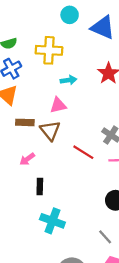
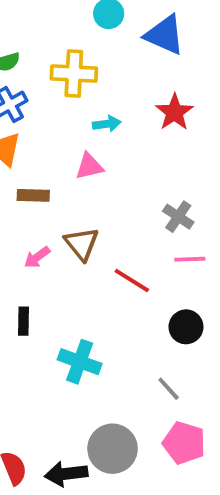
brown triangle: (50, 130) -> (82, 244), moved
red line: (83, 152) -> (132, 280), moved
black rectangle: (40, 187) -> (24, 321), moved

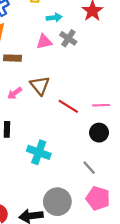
gray cross: (178, 217) -> (68, 38), moved
pink line: (190, 259) -> (101, 105), moved

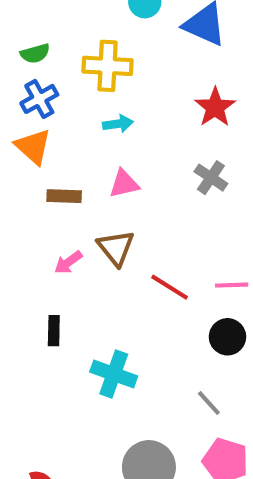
cyan arrow: (54, 18) -> (118, 124), moved
gray cross: (68, 38) -> (211, 178), moved
pink triangle: (44, 42) -> (124, 184), moved

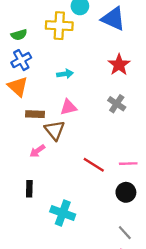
yellow cross: (108, 66) -> (59, 26), moved
brown triangle: (116, 248) -> (55, 130), moved
gray line: (209, 403) -> (125, 233), moved

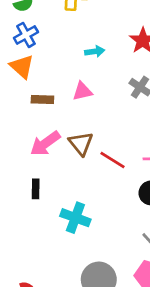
cyan arrow: (65, 74) -> (95, 51), moved
brown triangle: (55, 130) -> (81, 144), moved
pink arrow: (37, 151) -> (45, 144), size x1.6

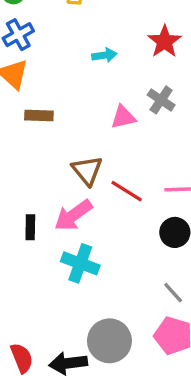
pink triangle: (82, 91) -> (123, 117), moved
pink arrow: (45, 144) -> (73, 215), moved

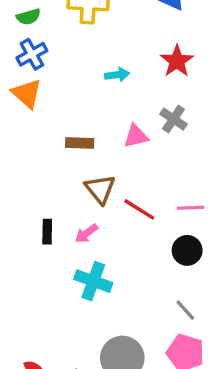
brown rectangle: (39, 115) -> (80, 143), moved
pink arrow: (73, 215) -> (86, 233), size x0.6
black rectangle: (30, 227) -> (47, 232), moved

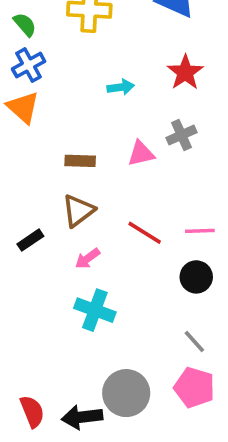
green semicircle: (28, 17) -> (25, 24), turned -115
gray cross: (173, 119) -> (181, 135), turned 32
brown triangle: (100, 189) -> (78, 211), moved, turned 32
black rectangle: (47, 232) -> (30, 240), moved, turned 55

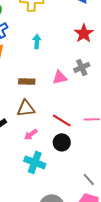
cyan arrow: (121, 87) -> (37, 41), moved, turned -80
brown triangle: (78, 211) -> (26, 108), turned 30
black circle: (196, 277) -> (62, 142), moved

